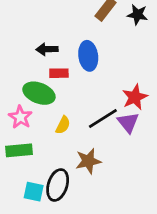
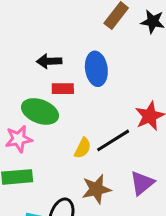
pink star: (20, 117) -> (19, 139), turned 30
purple triangle: (128, 122) -> (142, 183), moved, turned 30
yellow semicircle: (63, 125) -> (83, 148), moved

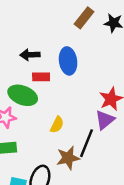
black line: (113, 140) -> (86, 143), moved, turned -36
purple triangle: (142, 183) -> (105, 120), moved

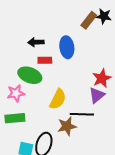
brown rectangle: (84, 18) -> (89, 20), moved
yellow semicircle: (57, 125) -> (58, 99), size x1.5
black line: (86, 143) -> (82, 114), turned 70

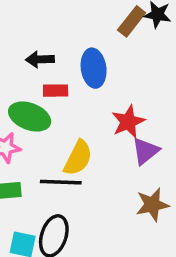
red star: (102, 78) -> (128, 122), moved
black line: (82, 114) -> (61, 182), moved
brown star: (67, 126) -> (152, 205), moved

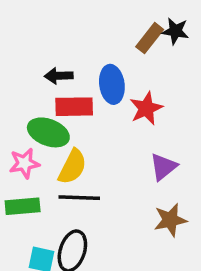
red rectangle: (56, 91) -> (74, 107), size x1.5
red star: (128, 122) -> (146, 108), moved
yellow semicircle: (78, 158) -> (72, 167), moved

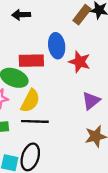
black arrow: (59, 76) -> (21, 15), moved
red star: (146, 108) -> (80, 62), turned -30

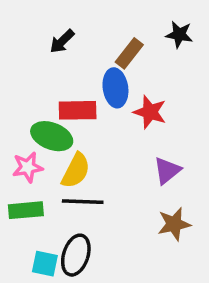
black arrow: (21, 15) -> (62, 41), turned -42
brown rectangle: (82, 15) -> (129, 53), moved

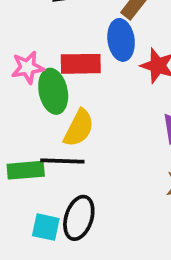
green ellipse: (52, 136) -> (53, 91), turned 57
pink star: (28, 167) -> (27, 67), moved
black line: (83, 202) -> (62, 161), moved

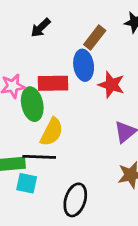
black ellipse: (79, 218) -> (75, 200), moved
cyan square: (46, 227) -> (27, 183), moved

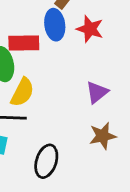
red star: (111, 85) -> (90, 29), moved

